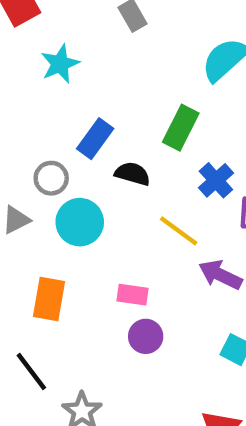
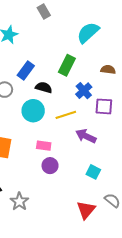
cyan circle: (80, 222) -> (33, 111), moved
yellow line: (179, 231) -> (66, 115), turned -54

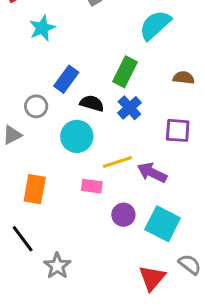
blue cross: (84, 91) -> (129, 108), moved
yellow line: (66, 115) -> (117, 162), moved
purple circle: (50, 166) -> (123, 215), moved
cyan square: (93, 172) -> (163, 224), size x1.6

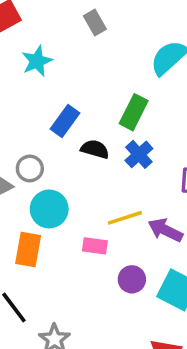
gray circle: (36, 106) -> (30, 169), moved
cyan circle: (77, 136) -> (49, 209), moved

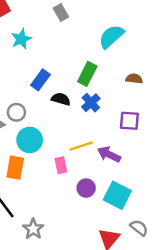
pink rectangle: (95, 246) -> (61, 165), turned 70

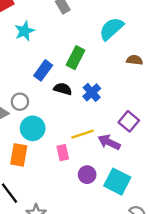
green rectangle: (87, 74) -> (75, 58), moved
brown semicircle: (134, 79) -> (135, 60), moved
purple square: (129, 121) -> (129, 121), moved, turned 36

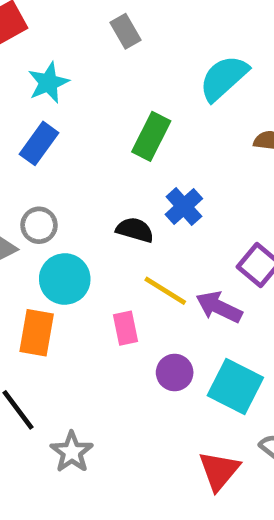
blue rectangle: (43, 70) -> (39, 143), moved
black semicircle: (63, 89) -> (135, 230), moved
yellow line: (82, 134) -> (165, 291), turned 50

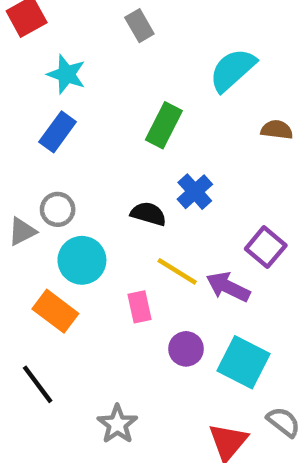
cyan star: (48, 83) -> (66, 74), turned -30
orange rectangle: (37, 333) -> (55, 311), turned -63
gray star: (72, 452) -> (117, 424), moved

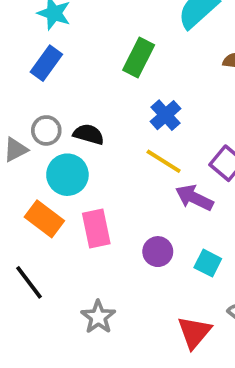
black semicircle: (148, 214) -> (89, 134), moved
yellow line: (177, 271) -> (164, 161), moved
pink rectangle: (139, 307) -> (96, 229), moved, size x1.4
cyan square: (244, 362) -> (208, 263), size x0.6

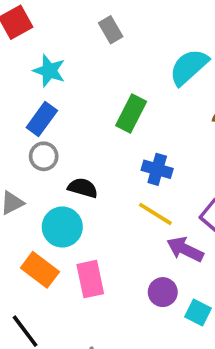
blue cross: (165, 115) -> (157, 169), turned -32
gray circle: (46, 130) -> (44, 156), moved
purple circle: (158, 252) -> (163, 292), moved

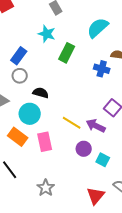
cyan star: (49, 71) -> (47, 34), moved
blue cross: (157, 169) -> (102, 69), moved
yellow line: (155, 214) -> (72, 123), moved

